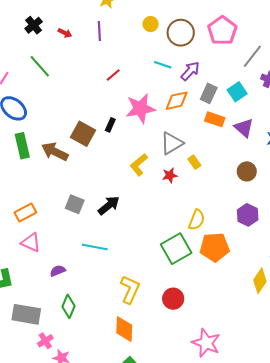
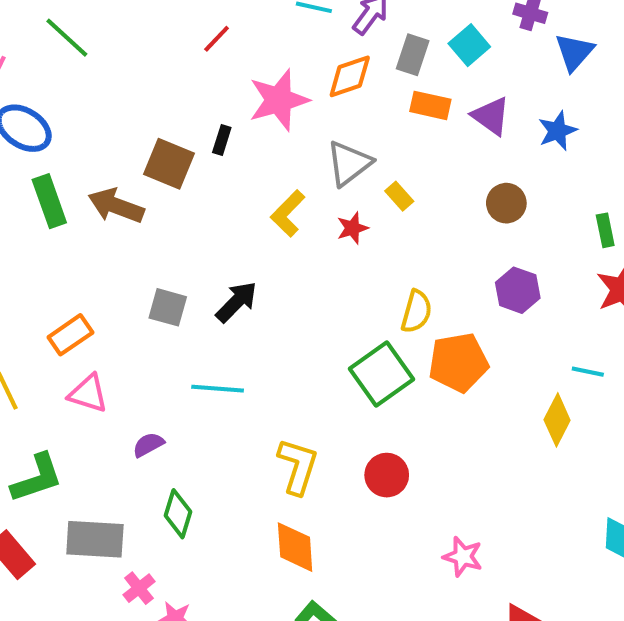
pink star: (206, 343) -> (463, 557), size x0.7

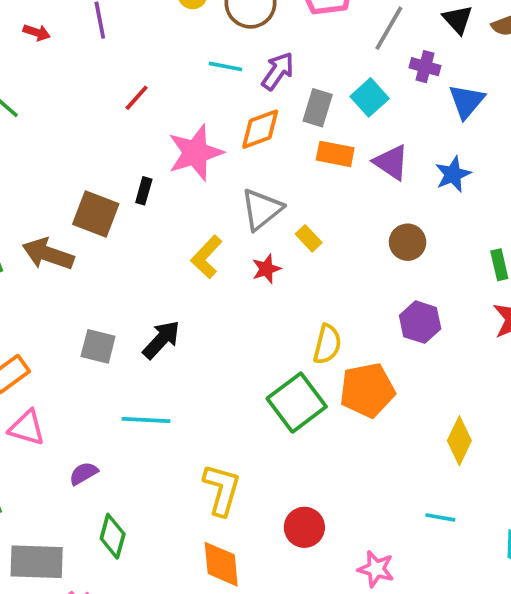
cyan line: (588, 372) -> (440, 517), moved
red circle: (387, 475) -> (304, 527), moved

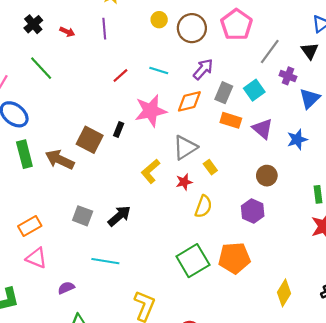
cyan line: (226, 66) -> (159, 70), moved
purple hexagon: (420, 322) -> (253, 211), moved
yellow semicircle: (327, 344) -> (203, 206), moved

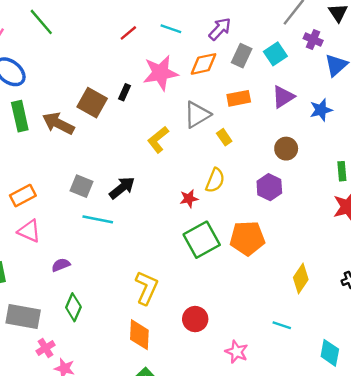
orange rectangle: (231, 120) -> (239, 98), moved, turned -30
purple triangle: (263, 129) -> (283, 97), turned 45
red star: (184, 182) -> (189, 199), moved
cyan line: (105, 261) -> (98, 219), moved

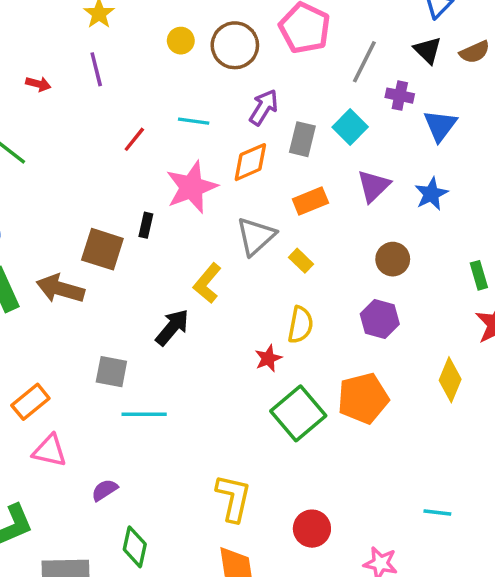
black arrow: (122, 188) -> (172, 327), moved
yellow diamond: (301, 279) -> (450, 380), moved

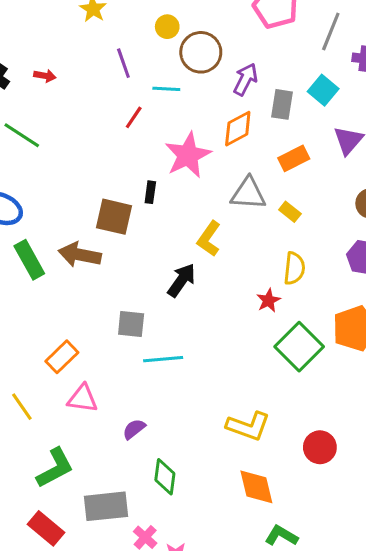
brown circle: (235, 45) -> (201, 52), moved
purple line: (96, 69) -> (123, 63), moved
cyan line: (194, 121) -> (166, 89), moved
gray triangle: (256, 236) -> (248, 194), turned 51
yellow L-shape: (233, 498) -> (248, 426), turned 102

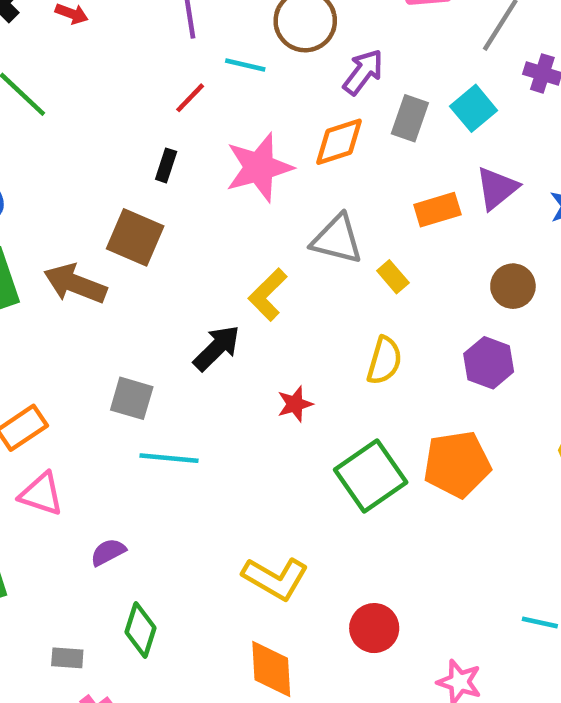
orange rectangle: (294, 158) -> (437, 210), moved
black rectangle: (150, 192) -> (166, 165), moved
red star: (268, 300) -> (295, 404), moved
gray rectangle: (106, 506) -> (67, 658), moved, size x0.5

